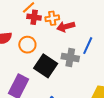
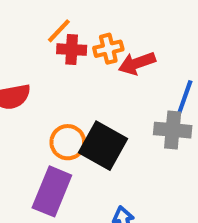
orange circle: (27, 45) -> (68, 142), moved
gray cross: (70, 58) -> (173, 130), moved

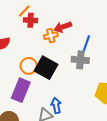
orange cross: (108, 49) -> (51, 36), moved

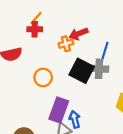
red cross: (31, 20) -> (35, 29), moved
black square: (46, 68) -> (82, 71), moved
purple rectangle: (21, 90) -> (59, 110), moved

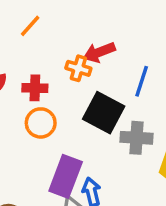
red cross: (35, 29) -> (35, 88), moved
orange cross: (66, 44) -> (78, 68), turned 32
gray cross: (99, 69) -> (137, 138), moved

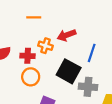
orange line: (30, 26) -> (34, 17), moved, turned 48
orange cross: (78, 68) -> (45, 46), moved

